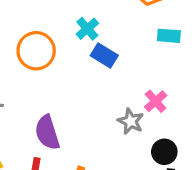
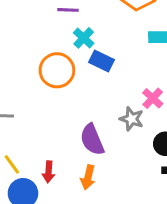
orange circle: (36, 51) -> (57, 70), moved
purple semicircle: (47, 132) -> (92, 140), moved

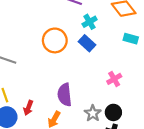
cyan cross: (84, 38) -> (90, 22), moved
gray star: (132, 119) -> (93, 113), moved

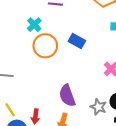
cyan cross: (90, 22) -> (34, 25), moved

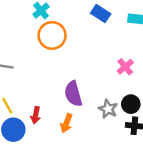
blue rectangle: (77, 41) -> (101, 14), moved

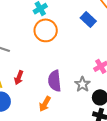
gray star: (108, 109) -> (82, 84), moved
red arrow: (36, 115) -> (19, 78), moved

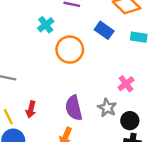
orange circle: (46, 30) -> (70, 50), moved

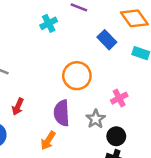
orange circle: (70, 50) -> (77, 76), moved

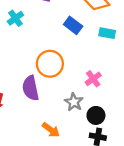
purple semicircle: (62, 113) -> (31, 88), moved
orange arrow: (48, 141) -> (51, 130), moved, turned -78

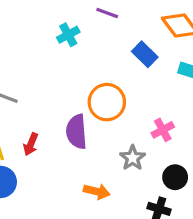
black circle: (96, 115) -> (175, 177), moved
orange arrow: (51, 130) -> (97, 191), turned -30

